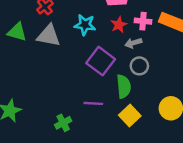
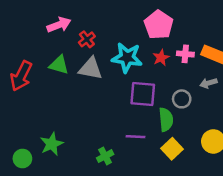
cyan star: (85, 25) -> (127, 58), size x1.4
gray arrow: (133, 43) -> (208, 83), moved
purple square: (101, 61) -> (143, 94), turned -32

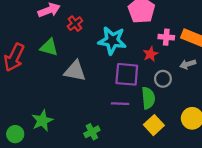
red star: (161, 58) -> (150, 54), moved
gray triangle: (91, 69) -> (75, 71), moved
purple line: (135, 137) -> (120, 104), moved

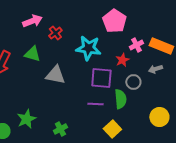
pink cross: (166, 37) -> (136, 45), turned -32
yellow square: (154, 125) -> (112, 129), moved
green cross: (92, 132) -> (60, 129), moved

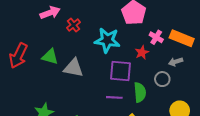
pink cross: (136, 45) -> (156, 37), turned -32
green triangle: (32, 54) -> (50, 57), moved
gray circle: (133, 82) -> (162, 79), moved

